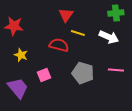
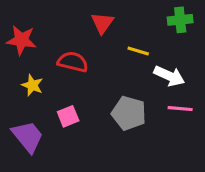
yellow line: (78, 33) -> (138, 51), moved
white arrow: (109, 37) -> (169, 76), moved
red semicircle: (59, 45) -> (73, 62), moved

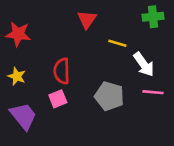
red semicircle: (73, 62) -> (62, 71), moved, turned -105
white arrow: (169, 76) -> (144, 64), turned 30
yellow star: (32, 85) -> (17, 76), moved

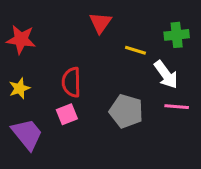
green cross: (153, 17) -> (177, 35), moved
yellow star: (17, 76) -> (19, 88), turned 30

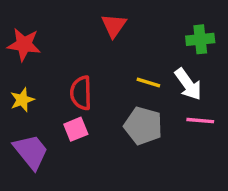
yellow line: (135, 50) -> (148, 83), moved

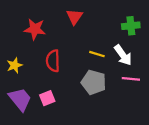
red star: (24, 45) -> (35, 29), moved
pink square: (76, 129) -> (47, 98), moved

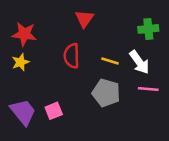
red star: (35, 29) -> (24, 34), moved
red semicircle: (53, 61) -> (72, 56), moved
yellow star: (15, 65) -> (20, 62), moved

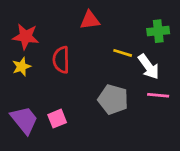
red triangle: (84, 19) -> (90, 20), turned 48
red semicircle: (72, 56) -> (61, 60), moved
yellow line: (110, 61) -> (123, 53), moved

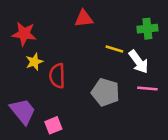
red semicircle: (61, 60) -> (57, 76), moved
yellow star: (22, 67) -> (34, 62), moved
pink square: (57, 119) -> (53, 125), moved

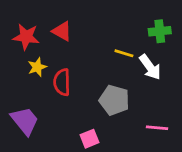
red triangle: (84, 19) -> (62, 31), moved, turned 36
pink line: (147, 88) -> (157, 128), moved
pink square: (53, 125) -> (89, 139), moved

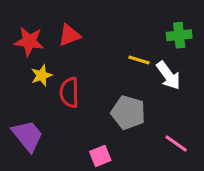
red triangle: (62, 31) -> (69, 35), turned -50
pink line: (157, 128) -> (176, 144), turned 30

